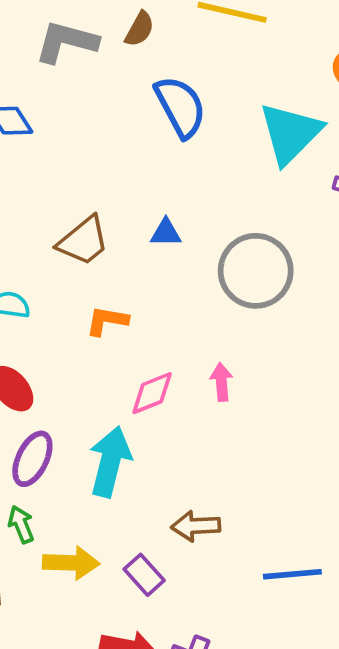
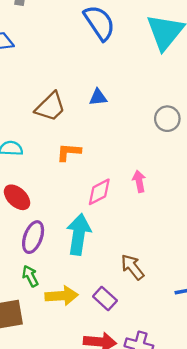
gray circle: (256, 271) -> (167, 119), moved, size x0.6
brown arrow: (196, 526) -> (132, 267), turned 60

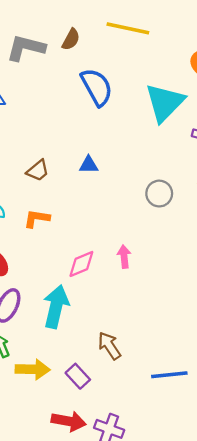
brown trapezoid: (50, 107) -> (38, 171), size x0.7
orange L-shape: (69, 152) -> (37, 219), moved

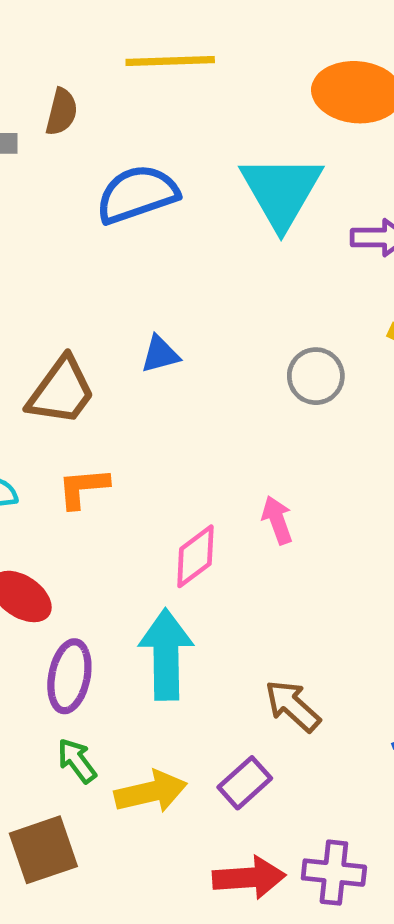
blue semicircle: (97, 87) -> (137, 194), turned -66
brown trapezoid: (38, 171) -> (61, 391), size x1.5
purple rectangle: (78, 376) -> (245, 783), turned -75

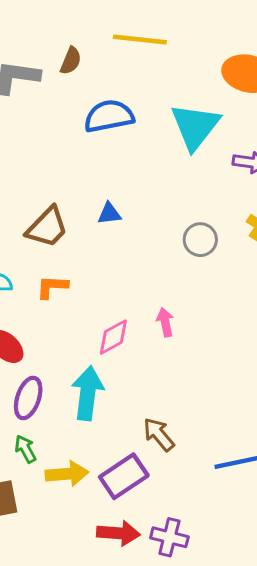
purple rectangle: (245, 783) -> (124, 476), size x1.5

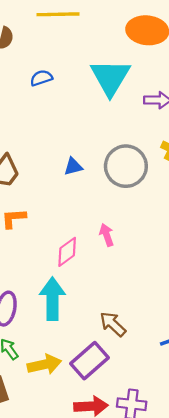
blue semicircle: (109, 116) -> (41, 78), size x0.6
blue triangle: (109, 214) -> (73, 166), moved
gray circle: (200, 240) -> (126, 166), size x1.6

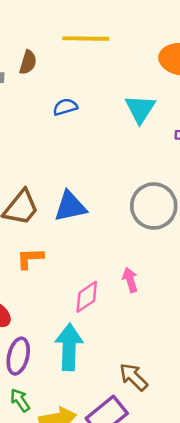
cyan triangle: (110, 77) -> (140, 109), size x0.7
blue triangle: (73, 166) -> (70, 206), moved, size x1.6

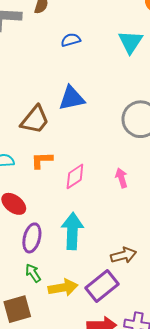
blue triangle: (70, 206) -> (72, 98), moved
pink diamond: (87, 297) -> (75, 176), moved
brown arrow: (134, 377) -> (124, 255), turned 120

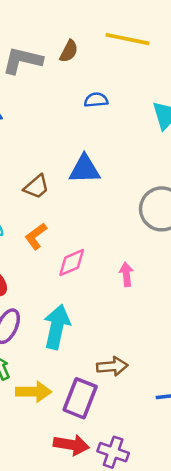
brown trapezoid: (35, 120) -> (36, 187), size x0.7
orange L-shape: (42, 160) -> (36, 236), turned -45
purple rectangle: (102, 286) -> (80, 398), turned -40

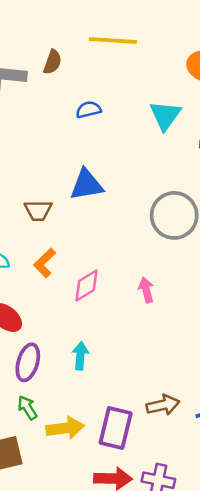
brown trapezoid: (36, 187) -> (38, 210), turned 48
cyan arrow: (57, 327) -> (80, 356), size x0.6
brown arrow: (112, 366) -> (163, 405), moved

